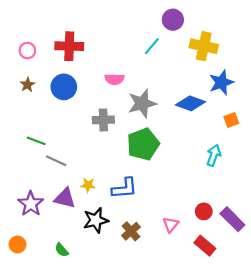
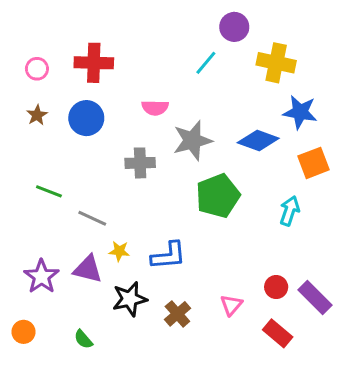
blue star: (221, 83) -> (300, 112), turned 30
orange square: (231, 120) -> (314, 163), size x1.5
green pentagon: (143, 144) -> (218, 196), moved
gray line: (56, 161) -> (92, 218), moved

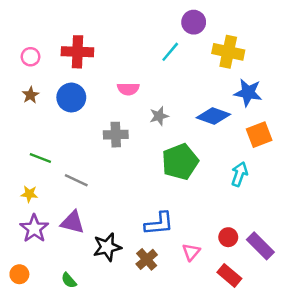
gray star: (192, 141) -> (159, 116), size x0.6
yellow star: (119, 251) -> (29, 194), moved
blue L-shape: (169, 256) -> (159, 224), moved

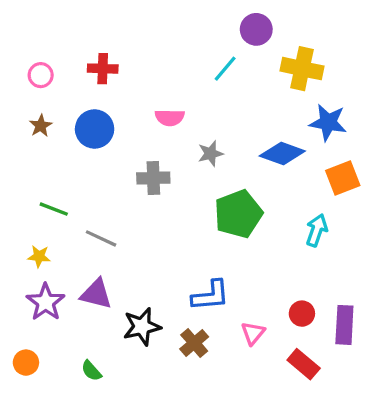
red cross: (77, 52) -> (103, 69), size x0.7
purple rectangle: (260, 246) -> (344, 325), turned 48

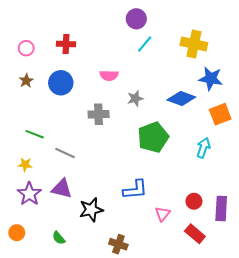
purple circle: (256, 29) -> (136, 19), moved
brown cross: (194, 343) -> (118, 244), moved, turned -30

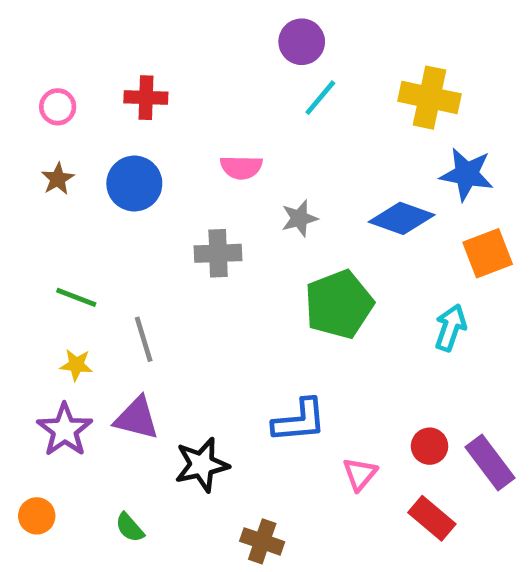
gray line: (65, 153) -> (144, 339), turned 48
yellow star: (25, 165) -> (76, 365), moved
purple rectangle: (221, 209) -> (490, 462), turned -40

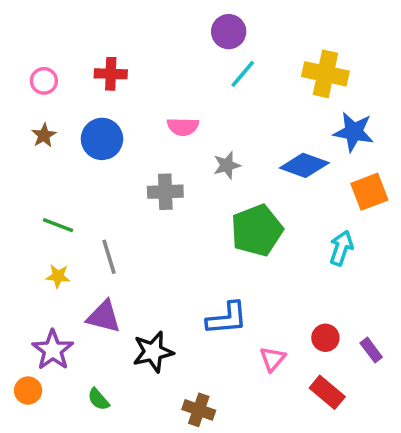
purple star: (65, 430) -> (53, 350), moved
purple rectangle: (490, 462) -> (371, 350), size x0.6

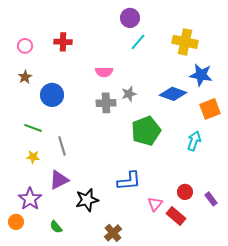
blue circle: (102, 139) -> (52, 95), moved
gray cross: (165, 192) -> (106, 103), moved
purple triangle: (104, 317) -> (59, 180), turned -40
red rectangle: (327, 392) -> (176, 216), moved
brown cross: (199, 410) -> (113, 233), turned 30

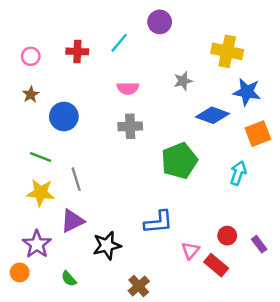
cyan line: (138, 42) -> (119, 43), moved
gray star: (129, 94) -> (183, 81), moved
yellow star: (33, 157) -> (41, 193), size x1.6

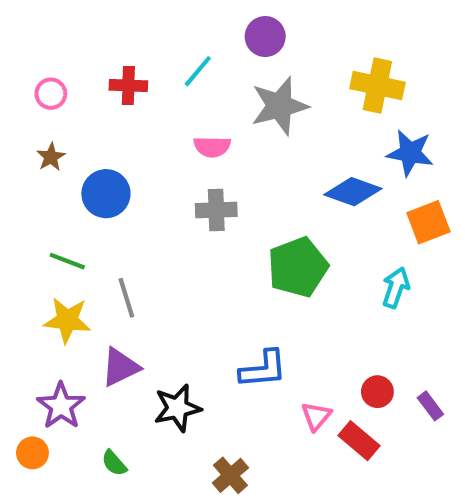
gray star: (183, 81) -> (279, 106), moved, size x1.8

